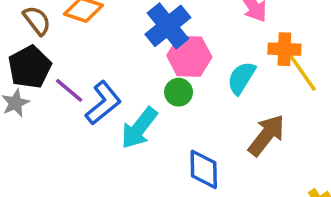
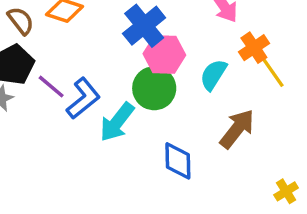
orange cross: (284, 49) -> (254, 48), turned -36
green circle: (179, 92) -> (154, 88), size x1.6

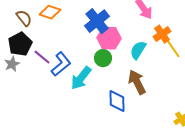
green circle: (154, 88) -> (103, 58), size x0.7
brown arrow: (237, 129) -> (137, 82), moved, turned -65

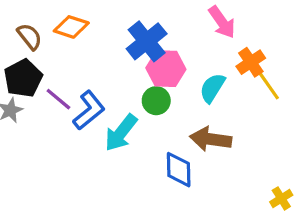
brown arrow: (137, 82) -> (211, 139), turned -55

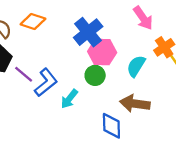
cyan arrow: (121, 133) -> (69, 99), size x0.7

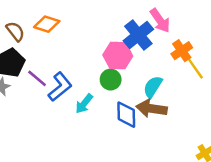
blue cross: (88, 32) -> (138, 35), moved
cyan semicircle: (136, 66) -> (153, 87), moved
blue diamond: (111, 126) -> (126, 115), moved

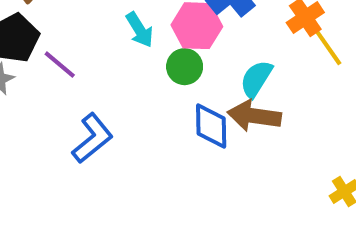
blue L-shape: (60, 87) -> (92, 138), moved
cyan arrow: (84, 104) -> (140, 30), moved, turned -70

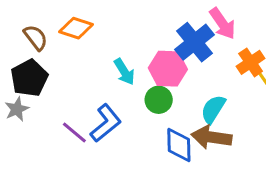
purple line: (60, 65) -> (74, 133), moved
blue L-shape: (92, 138) -> (106, 123), moved

